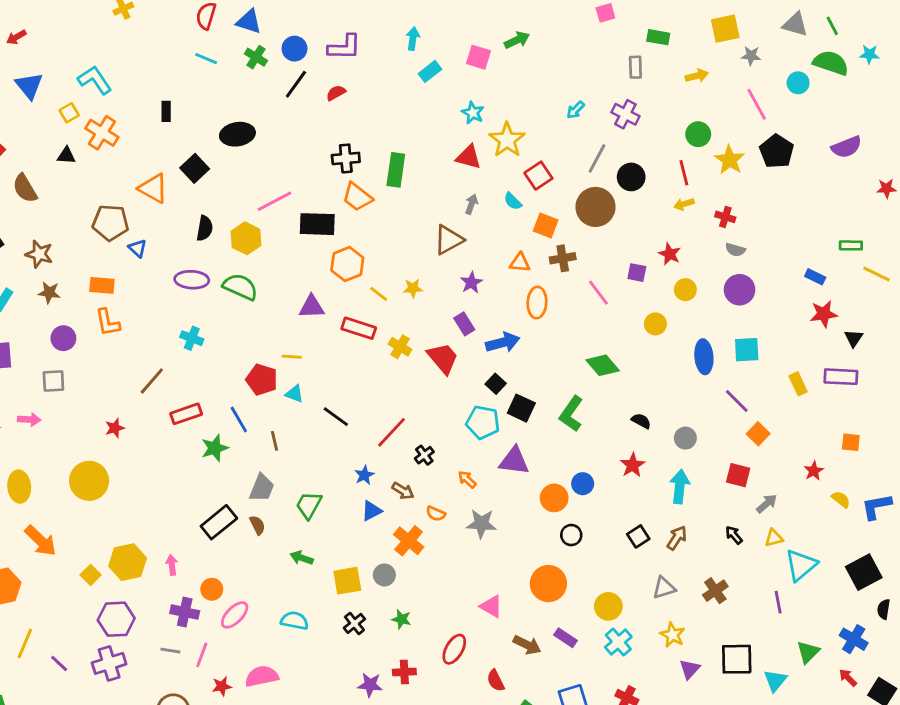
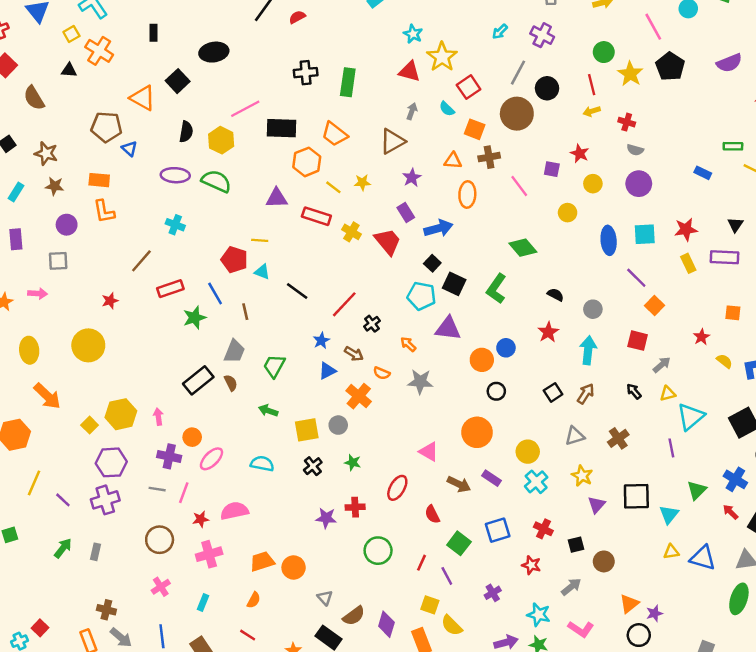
orange trapezoid: (357, 197) -> (335, 134), moved
red star: (824, 314) -> (686, 230), moved

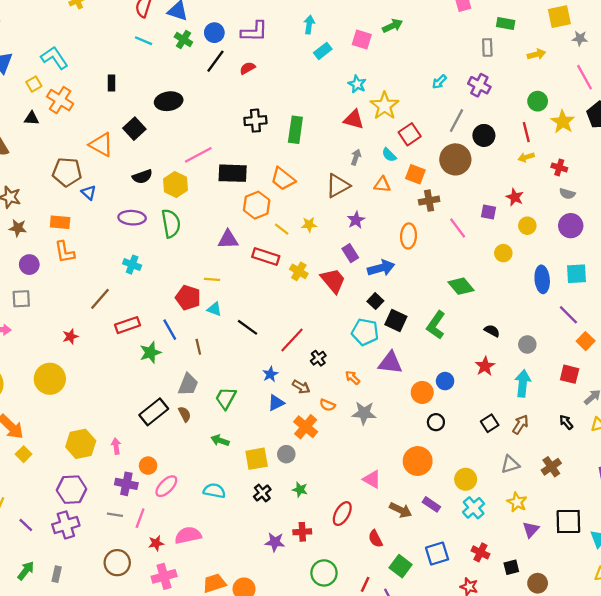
black semicircle: (186, 132) -> (142, 177), turned 60
orange triangle: (453, 161) -> (382, 185), moved
green semicircle: (216, 181) -> (171, 223), turned 56
yellow square: (90, 425) -> (24, 454), moved

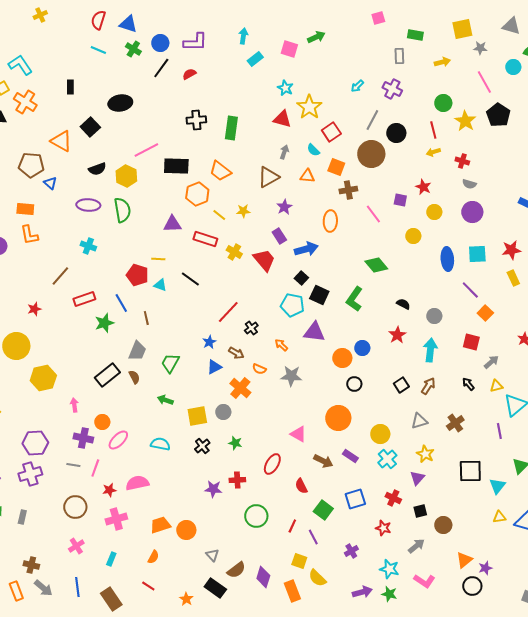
black line: (247, 327) -> (190, 279), moved
yellow hexagon: (81, 444) -> (43, 378), moved
purple triangle: (531, 530) -> (417, 478), moved

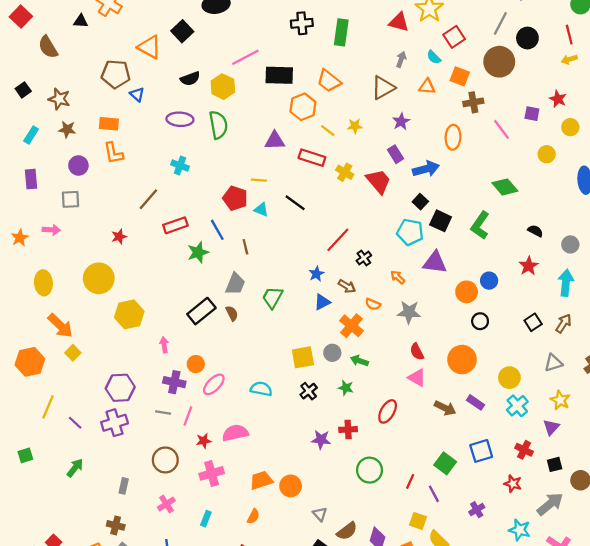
green arrow: (165, 400) -> (359, 361), moved
red semicircle: (301, 486) -> (417, 352), moved
gray rectangle: (22, 517) -> (124, 486), moved
gray arrow: (416, 546) -> (550, 504), size x1.4

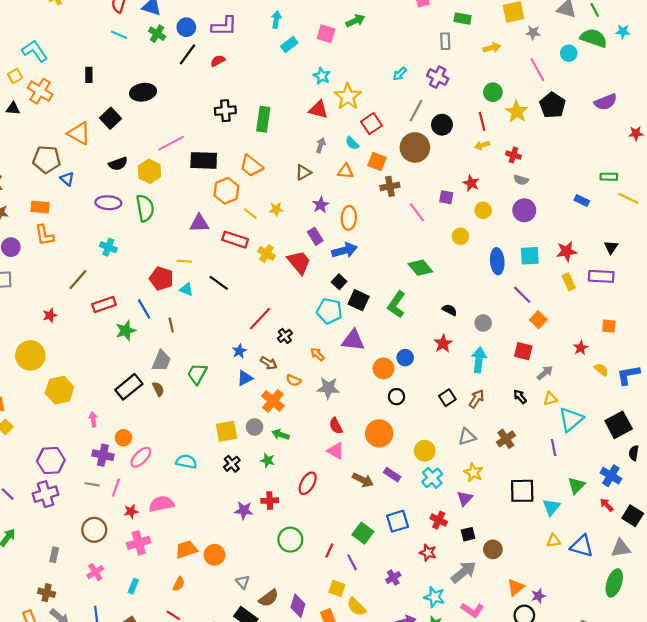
brown triangle: (383, 88) -> (303, 172), size x0.7
orange ellipse: (453, 137) -> (349, 218), moved

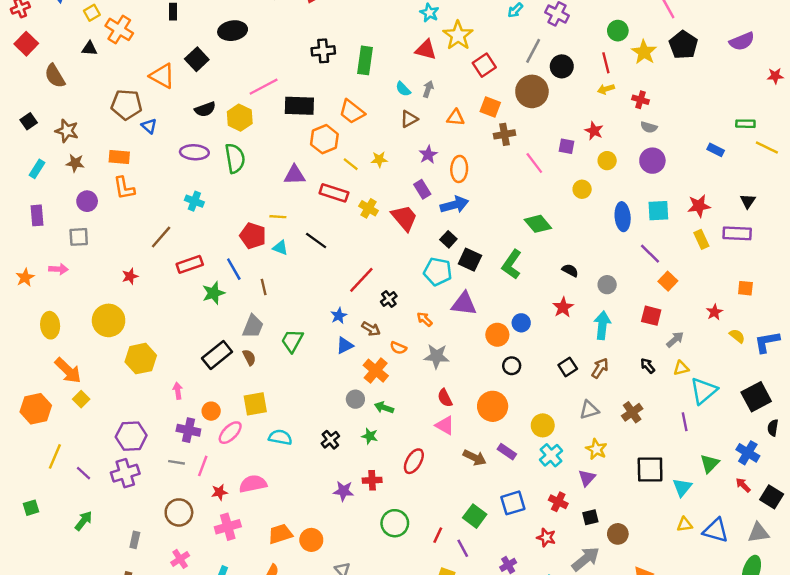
cyan semicircle: (352, 143) -> (403, 89), moved
yellow square: (226, 431) -> (255, 404), moved

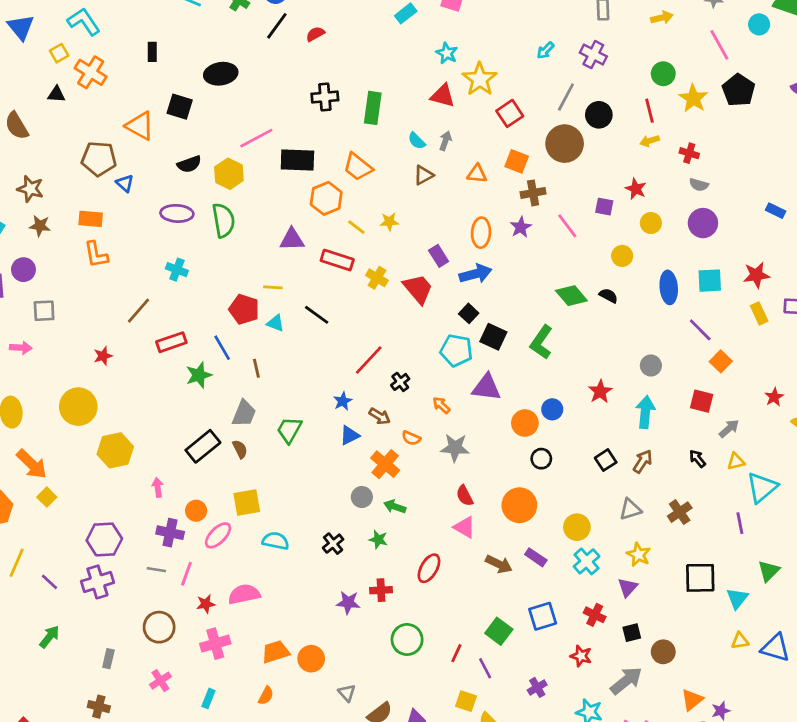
black square: (197, 59) -> (180, 107), turned -30
purple star: (428, 155) -> (521, 227), moved
purple circle: (87, 201) -> (23, 270), moved
black semicircle: (570, 270) -> (608, 296), moved

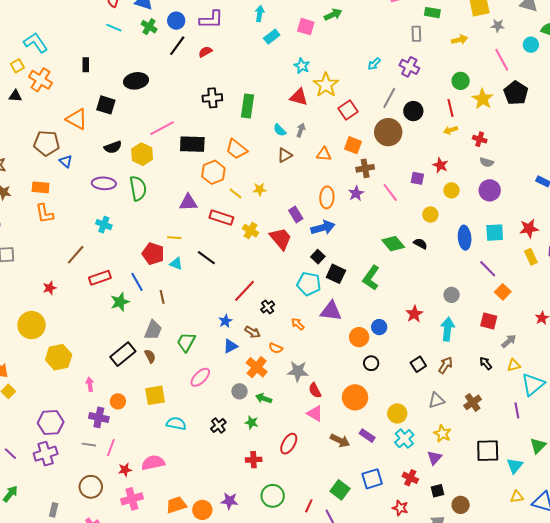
gray star: (455, 448) -> (298, 371), moved
pink ellipse: (218, 535) -> (200, 377), moved
purple star: (348, 602) -> (229, 501), moved

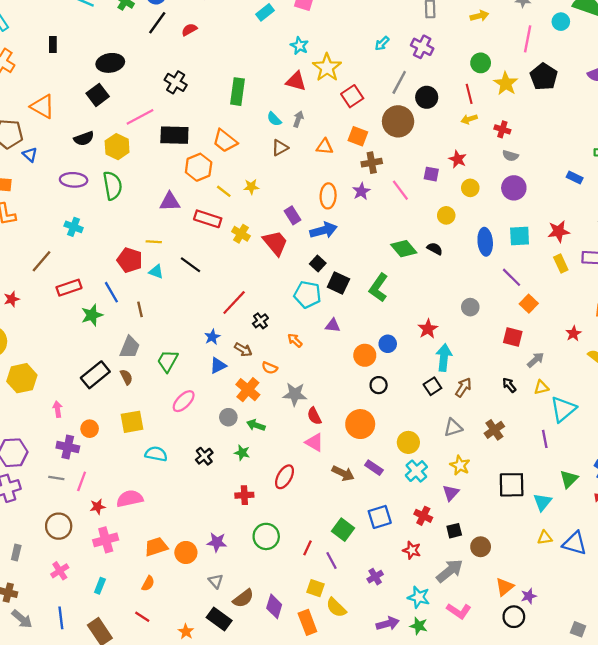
pink line: (502, 60) -> (528, 39), turned 40
black cross: (212, 98) -> (176, 82), moved, turned 36
black square: (106, 105) -> (98, 95), moved, turned 36
purple triangle: (331, 311) -> (333, 325), size x0.6
cyan arrow: (447, 329) -> (444, 358), moved

